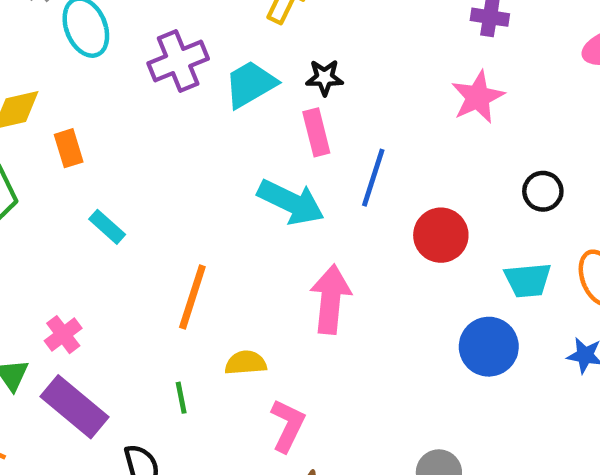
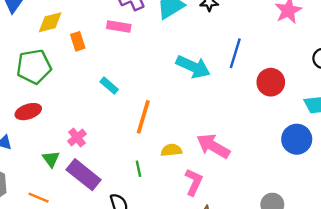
pink rectangle: (316, 132) -> (119, 27), moved, turned -65
cyan rectangle: (107, 227) -> (109, 86), moved
pink arrow: (331, 299) -> (213, 146), moved, turned -64

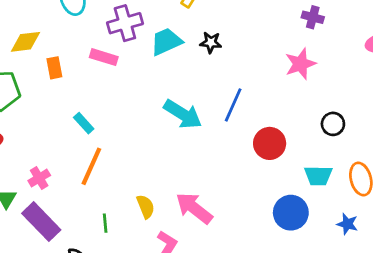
orange line: (143, 117) -> (91, 166), moved
yellow semicircle: (171, 150) -> (146, 207), turned 66

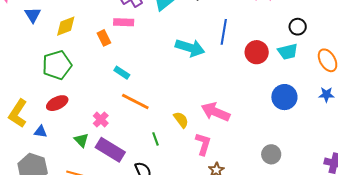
orange rectangle: (54, 68) -> (104, 38), moved
orange line: (91, 166) -> (135, 102), turned -72
cyan trapezoid: (318, 176) -> (288, 52), moved

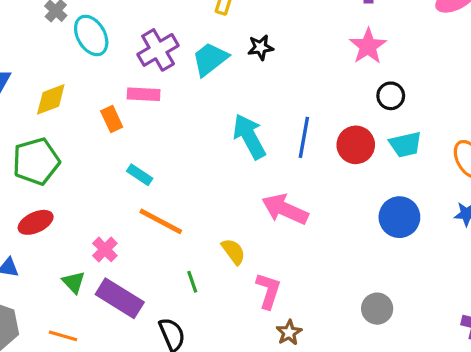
black circle: (298, 27) -> (391, 96), moved
blue line: (224, 32) -> (304, 137), moved
cyan arrow: (190, 48) -> (249, 136), turned -136
pink arrow: (215, 112) -> (285, 209), moved

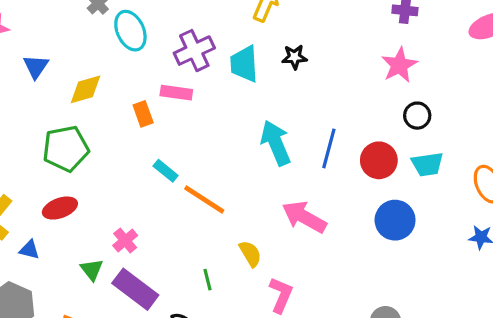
cyan trapezoid: (210, 59) -> (244, 64), turned -60
blue circle: (399, 217) -> (395, 220), moved
orange line: (161, 221) -> (204, 200), moved

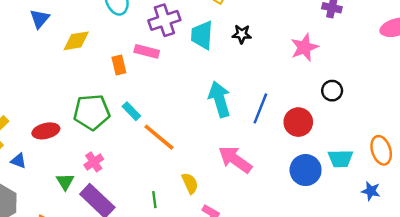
pink star: (399, 65) -> (304, 47), moved
green pentagon: (66, 149) -> (92, 112), moved
cyan trapezoid: (427, 164) -> (340, 159), moved

